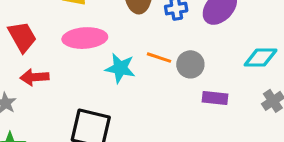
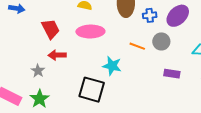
gray circle: (190, 64) -> (161, 41), moved
cyan star: (120, 68) -> (112, 66), moved

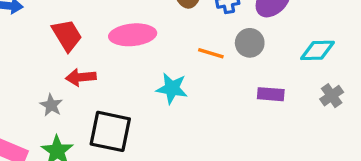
black square: (92, 90) -> (110, 131), moved

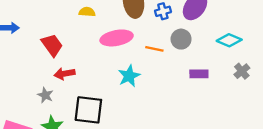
pink ellipse: (133, 35) -> (117, 38), moved
cyan diamond: (318, 50) -> (229, 40), turned 30
cyan star: (172, 88) -> (129, 76), turned -30

